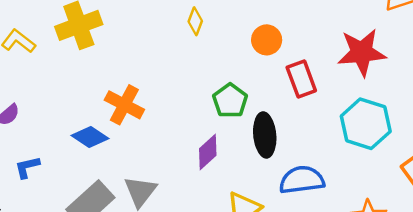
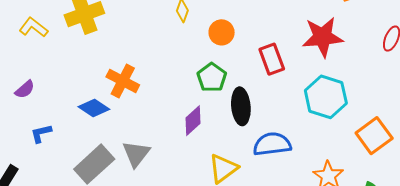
orange circle: (267, 40) -> (222, 32), moved

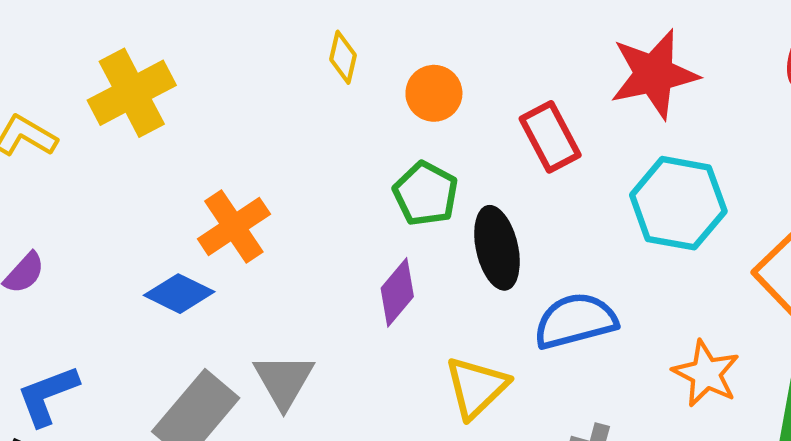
orange cross: (123, 81) -> (234, 227), turned 36
blue L-shape: (41, 133) -> (48, 395), moved, size x1.4

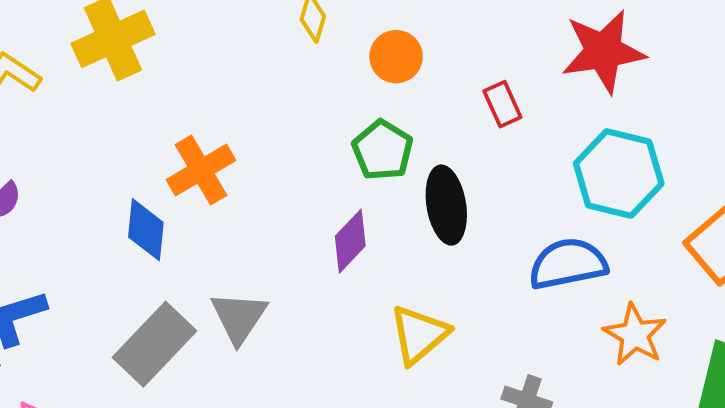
red rectangle: (550, 137) -> (502, 104), size x0.7
blue diamond: (179, 294) -> (146, 230), turned 66
blue semicircle: (575, 321) -> (568, 264), moved

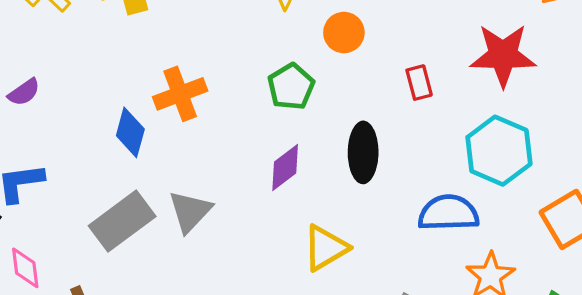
green pentagon: (383, 150) -> (291, 87), moved

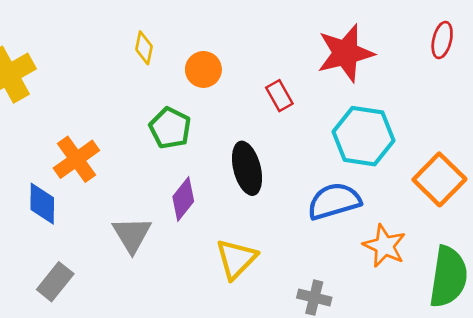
gray triangle: (190, 211) -> (132, 235), moved
gray rectangle: (122, 221) -> (55, 282), size x0.7

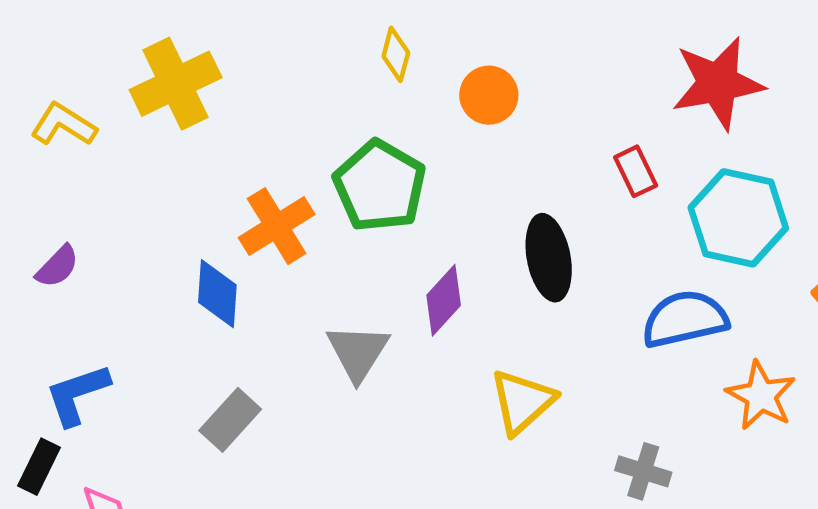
red rectangle: (279, 96) -> (636, 171), moved
green pentagon: (170, 128) -> (380, 186), moved, size x1.4

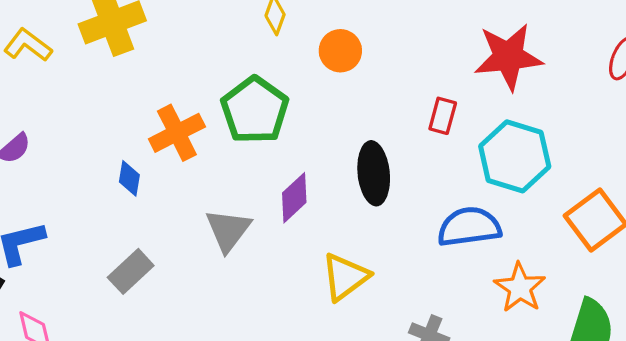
red rectangle: (636, 171) -> (443, 116), turned 36
blue diamond: (217, 294) -> (129, 178), size x0.7

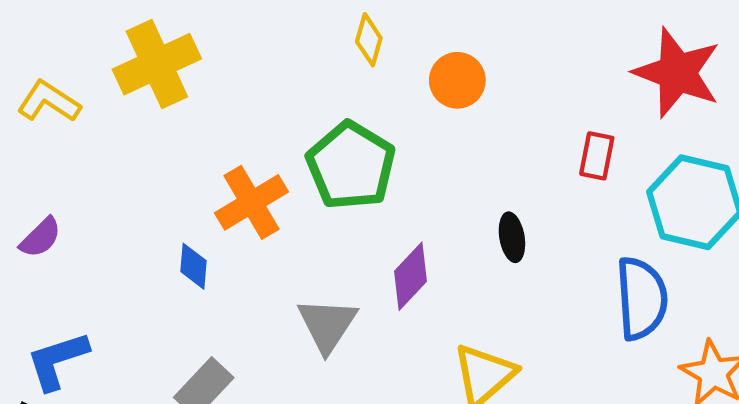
red star: (508, 57) -> (677, 73), turned 30
black ellipse: (374, 173) -> (512, 237), size x0.6
blue semicircle: (469, 227) -> (642, 298), turned 98

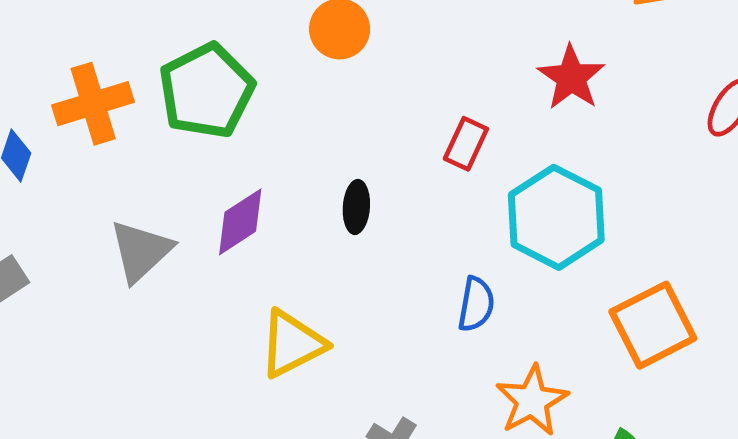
red star: (677, 73) -> (571, 77), size x0.7
blue semicircle: (642, 298) -> (476, 304), size x0.6

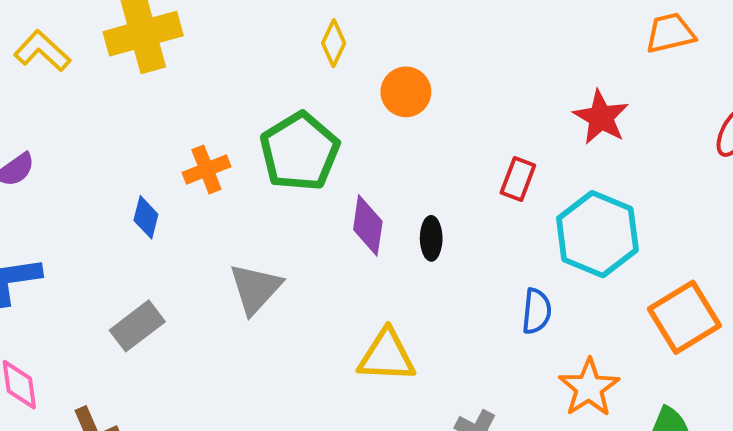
orange cross: (93, 104) -> (206, 170), size x0.7
purple diamond: (240, 222) -> (368, 225), moved, turned -44
yellow triangle: (292, 344) -> (387, 356), turned 34

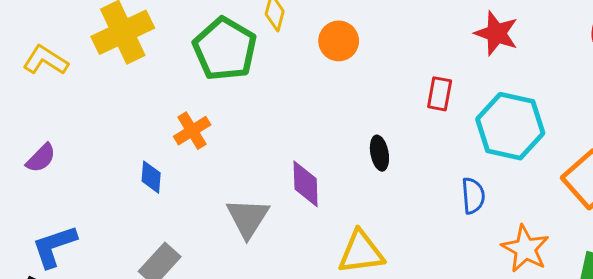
green pentagon: (300, 152) -> (225, 49), moved
purple diamond: (368, 225) -> (306, 184), moved

